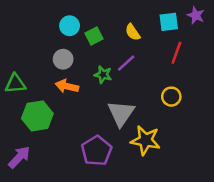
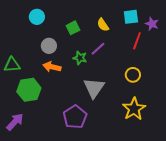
purple star: (196, 15) -> (152, 24), moved
cyan circle: (70, 26) -> (37, 17), moved
yellow star: (146, 140) -> (134, 109), moved, turned 30

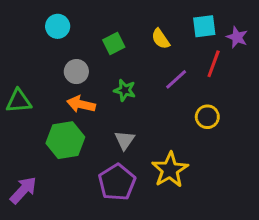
purple line: (98, 49) -> (176, 79), moved
gray triangle: (94, 88) -> (125, 140), moved, size x0.6
green hexagon: (29, 90) -> (65, 140), moved
yellow star: (134, 109) -> (170, 170), moved

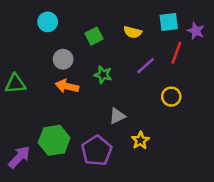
yellow semicircle: (161, 39) -> (133, 32), turned -42
green hexagon: (65, 140) -> (54, 140), moved
gray triangle: (125, 140) -> (117, 116), moved, turned 30
yellow star: (170, 170) -> (140, 140), size x0.6

